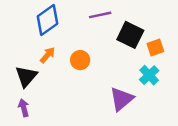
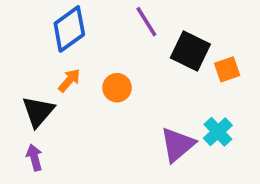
purple line: (100, 15) -> (146, 22), turned 70
cyan cross: (149, 75) -> (218, 132), moved

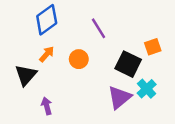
purple line: (146, 22) -> (99, 28), moved
black square: (190, 51) -> (128, 64), moved
purple arrow: (34, 157) -> (47, 106), moved

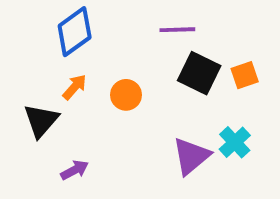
purple line: (99, 28) -> (177, 30), moved, turned -60
black square: (128, 64) -> (199, 73), moved
purple arrow: (47, 106) -> (75, 170), turned 77

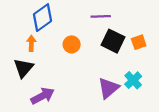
orange arrow: (75, 87) -> (31, 43), moved, turned -40
orange circle: (126, 95) -> (72, 44), moved
purple arrow: (75, 170) -> (42, 96), size x1.5

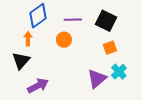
purple line: (101, 16) -> (73, 20), moved
black square: (113, 41) -> (106, 21), moved
orange square: (139, 42) -> (110, 48), moved

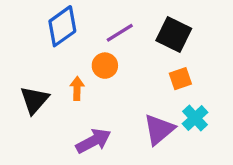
purple line: (73, 20) -> (120, 33), turned -30
orange arrow: (28, 39) -> (77, 88), moved
purple arrow: (38, 86) -> (93, 141), moved

